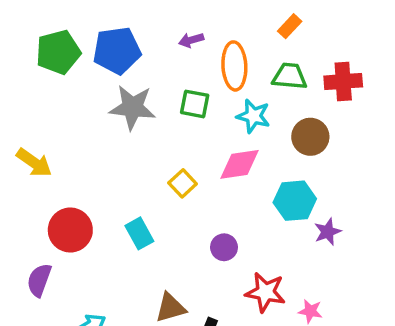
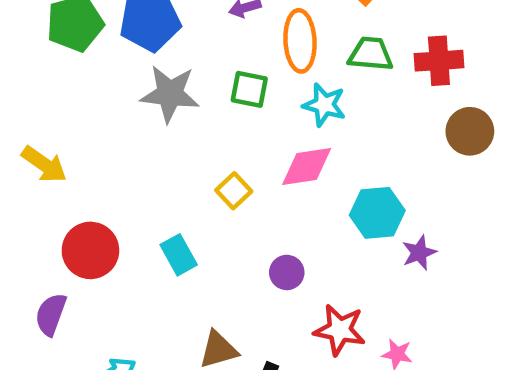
brown circle: (310, 137) -> (470, 131), moved

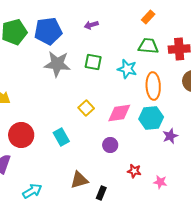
orange ellipse: (300, 41) -> (153, 86), moved
pink diamond: (307, 167) -> (119, 113), moved
red star: (340, 330) -> (134, 171), size x0.6

